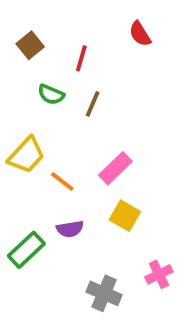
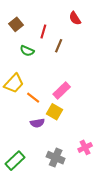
brown line: (93, 104) -> (59, 46), moved
yellow square: (125, 216) -> (55, 112), moved
green rectangle: (26, 250) -> (15, 161), moved

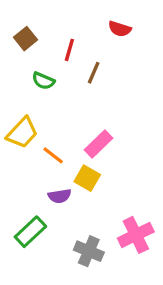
red semicircle: (75, 18) -> (120, 29), turned -40
pink cross: (85, 147) -> (136, 235), size x1.5
green rectangle: (15, 161) -> (30, 232), moved

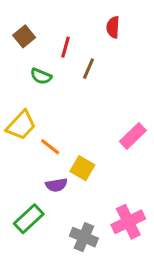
red semicircle: (120, 29) -> (113, 27), turned 75
pink rectangle: (99, 144) -> (133, 136), moved

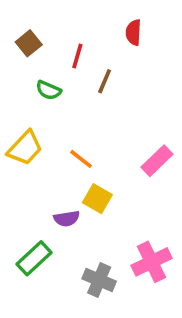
orange line: (50, 147) -> (81, 159), moved

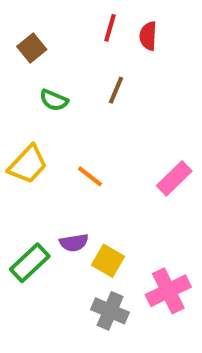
red line: (77, 56) -> (110, 28), moved
yellow square: (97, 199) -> (108, 261), moved
green rectangle: (34, 258) -> (30, 263), moved

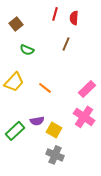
brown line: (116, 90) -> (66, 44), moved
pink cross: (168, 291) -> (84, 117), moved, turned -30

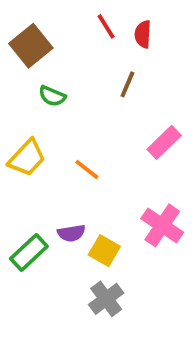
red line: (55, 14) -> (106, 26), turned -48
brown square: (16, 24) -> (31, 46), size x1.5
pink rectangle: (87, 89) -> (164, 142), moved
gray cross: (55, 155) -> (106, 299), turned 30

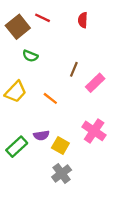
red line: (106, 26) -> (42, 18), moved, turned -32
brown line: (127, 84) -> (74, 69), moved

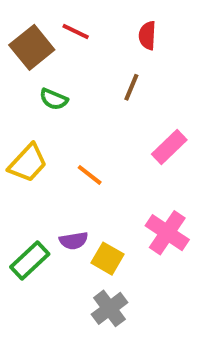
brown line: (74, 69) -> (131, 87), moved

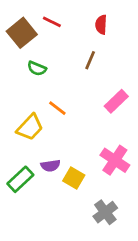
yellow trapezoid: (28, 163) -> (30, 127), moved
orange line: (90, 175) -> (57, 108), moved
gray cross: (109, 308) -> (105, 212), moved

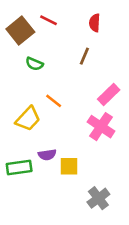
pink cross: (115, 160) -> (101, 127), moved
yellow square: (74, 178) -> (69, 166), turned -30
green rectangle: (20, 179) -> (19, 168), turned 35

